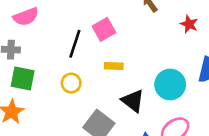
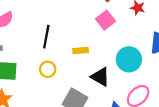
pink square: (104, 29) -> (105, 20), moved

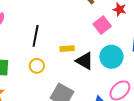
pink square: (105, 20) -> (102, 25), moved
black triangle: (100, 77) -> (85, 61), moved

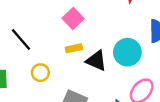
pink square: (102, 25) -> (73, 18), moved
black line: (36, 36) -> (21, 39), moved, turned -45

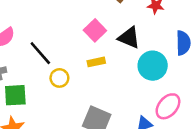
black triangle: (96, 61) -> (129, 38), moved
yellow circle: (40, 73) -> (59, 78), moved

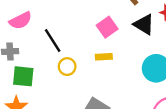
black triangle: (129, 38) -> (144, 24), moved

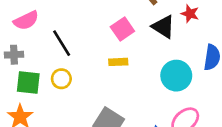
yellow circle: (67, 67) -> (61, 79), moved

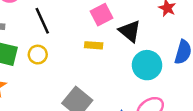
black triangle: (163, 27) -> (130, 31), moved

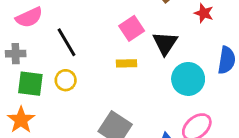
black triangle: (130, 31) -> (165, 43), turned 30

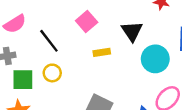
pink square: (132, 28) -> (87, 21), moved

